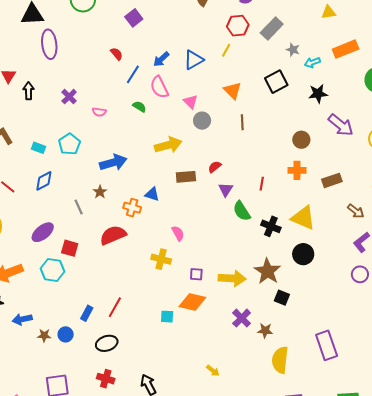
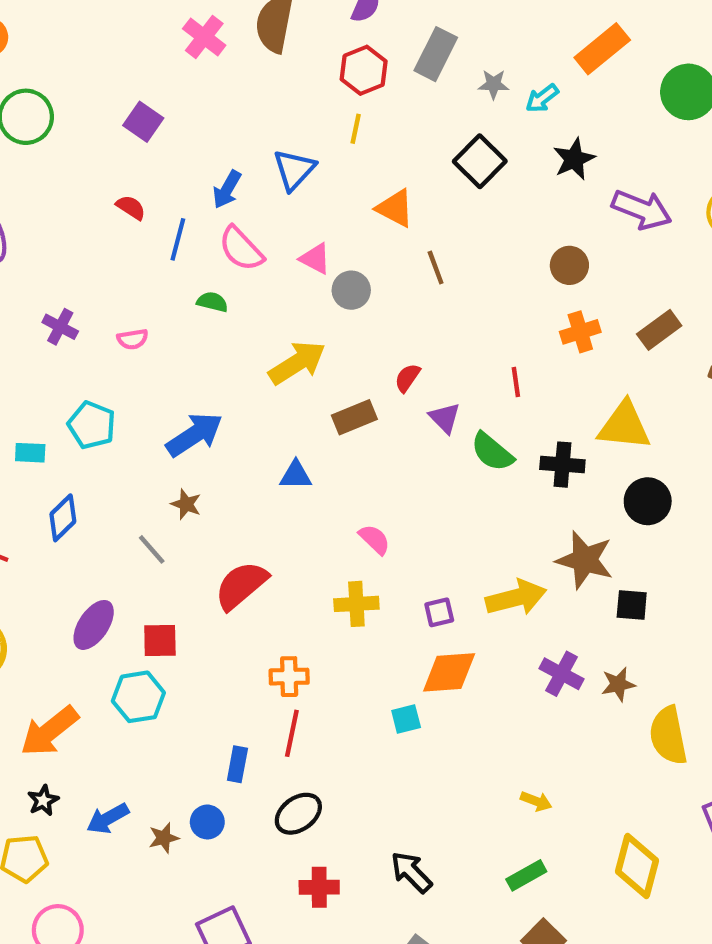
orange cross: (132, 208) -> (289, 677), moved

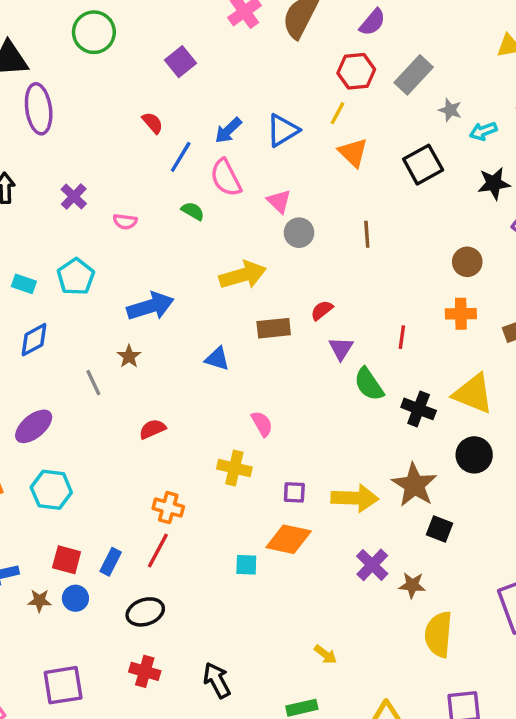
orange triangle: (395, 208) -> (353, 153), moved
red semicircle: (241, 585) -> (152, 429), size x0.6
red square: (160, 640) -> (67, 560), moved

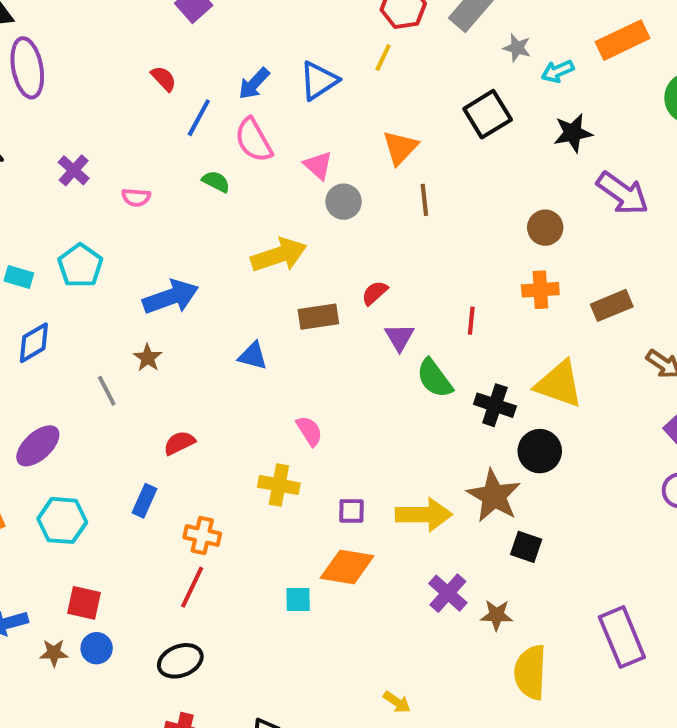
orange triangle: (353, 153) -> (400, 148), moved, turned 32
black circle: (474, 455) -> (540, 451), moved
blue rectangle: (111, 562) -> (144, 501), moved

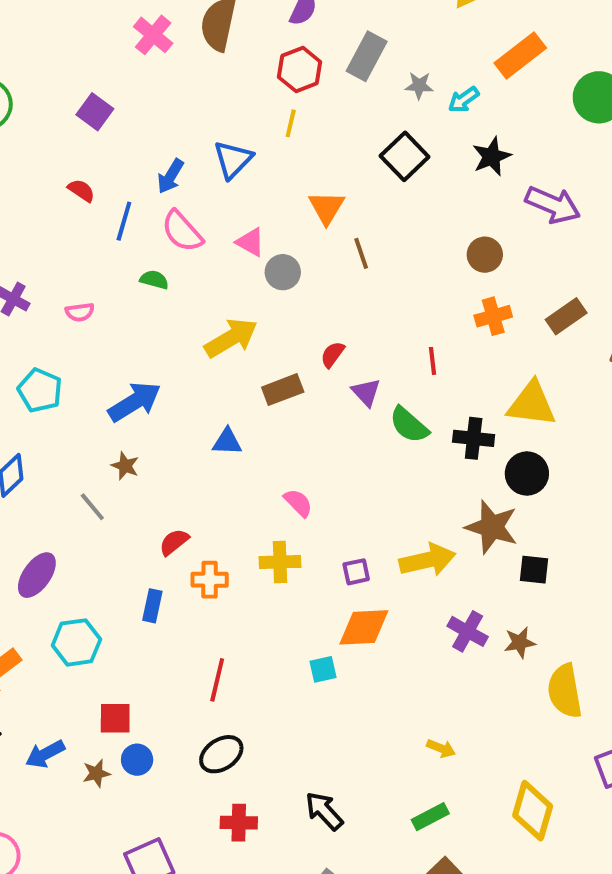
orange cross: (202, 535) -> (210, 580), moved

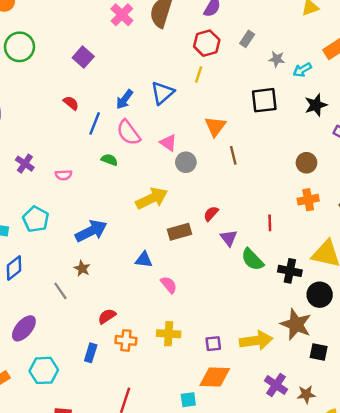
gray rectangle: (367, 56) -> (247, 39), size x0.6
black square: (405, 156) -> (264, 100), turned 32
pink semicircle: (298, 503) -> (169, 285), moved

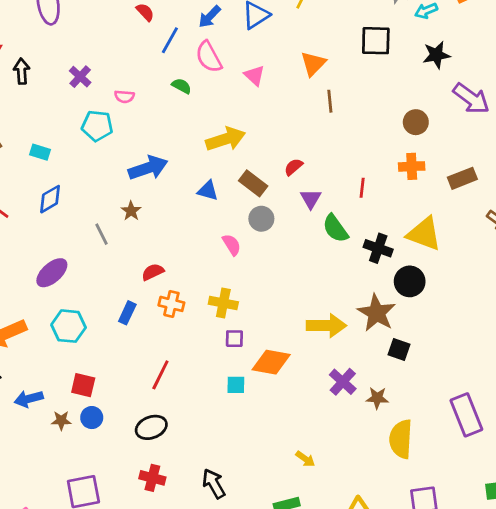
gray circle: (186, 162) -> (261, 219), moved
cyan pentagon: (36, 219) -> (97, 126), moved, turned -30
brown rectangle: (179, 232) -> (253, 183), turned 45
blue triangle: (144, 260) -> (208, 191), moved
purple square: (213, 344) -> (234, 339), moved

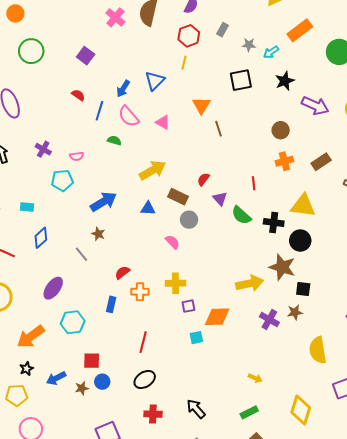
brown star: (377, 398) -> (295, 312), moved

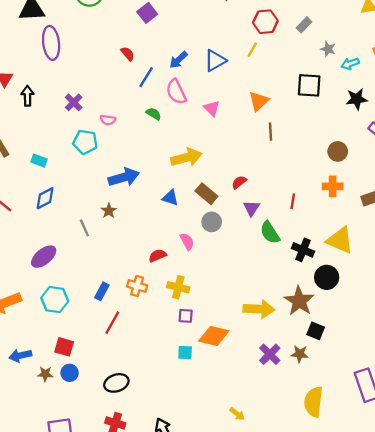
red semicircle: (122, 273) -> (157, 256), moved
red line: (143, 342) -> (112, 323), moved

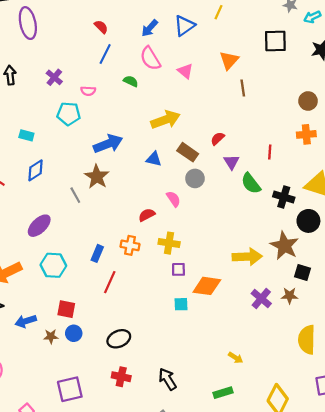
blue line: (146, 77) -> (105, 54), moved
brown star: (109, 211) -> (97, 177), size x1.6

